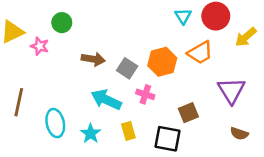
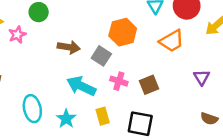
pink star: (40, 46) -> (17, 35), turned 30
orange hexagon: (162, 62) -> (123, 32), moved
purple triangle: (231, 90) -> (202, 77), size x0.6
brown square: (188, 113) -> (149, 85), moved

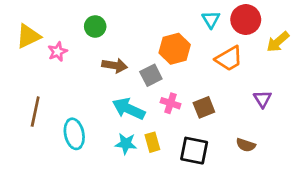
green circle: (39, 12) -> (95, 26), moved
gray square: (101, 56) -> (151, 75), turned 30
cyan star: (66, 119) -> (126, 144), moved, turned -30
brown semicircle: (209, 119) -> (246, 145), moved

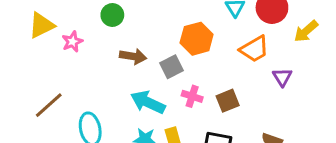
purple triangle: (262, 99) -> (282, 77), moved
brown line: (35, 112) -> (49, 105), turned 36

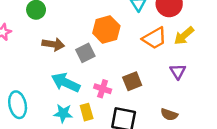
yellow arrow: (306, 31) -> (184, 36), moved
purple triangle: (282, 77) -> (178, 71), moved
pink cross: (192, 96) -> (103, 89), moved

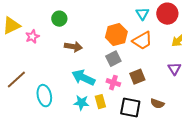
orange trapezoid: (154, 38) -> (142, 41), moved
gray square: (85, 53) -> (113, 59), moved
brown semicircle: (169, 115) -> (157, 104), moved

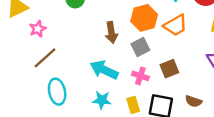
pink star: (32, 37) -> (38, 29), moved
brown arrow: (73, 47) -> (111, 32), moved, turned 72
brown line: (16, 80) -> (45, 58), moved
yellow rectangle: (100, 102) -> (133, 105), moved

